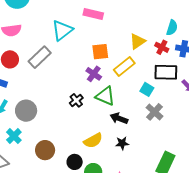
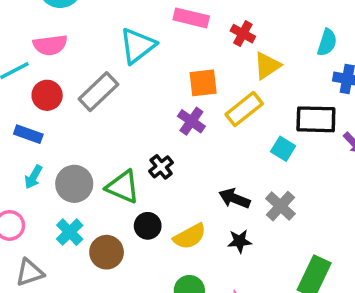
red cross: (162, 47) -> (243, 34), moved
green triangle: (105, 96) -> (123, 187), moved
gray cross: (154, 112) -> (280, 206), moved
cyan cross: (14, 136) -> (70, 232), moved
black circle: (75, 162) -> (148, 226), moved

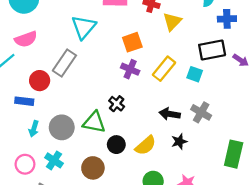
red circle: (47, 95) -> (40, 81), moved
yellow rectangle: (244, 109) -> (164, 69), moved
cyan cross: (70, 232) -> (54, 160), moved

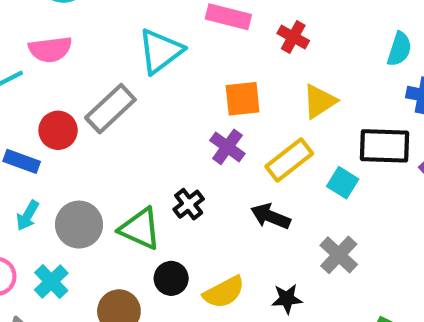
yellow triangle: (172, 22) -> (319, 101), moved
black arrow: (170, 114) -> (270, 216), moved

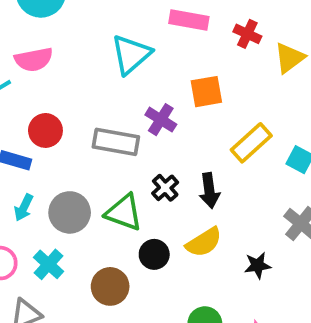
yellow triangle: (319, 101) -> (289, 58), moved
gray rectangle: (110, 109) -> (116, 142), moved, turned 57
purple cross: (227, 147) -> (161, 120), moved
black arrow: (270, 216) -> (209, 191), moved, turned -116
yellow semicircle: (224, 292) -> (204, 242), moved

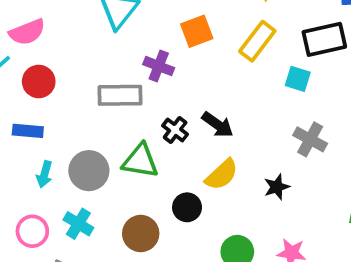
red circle: (45, 130) -> (39, 82), moved
yellow rectangle: (251, 143) -> (257, 41), moved
black arrow: (209, 191) -> (218, 125), turned -36
black circle: (154, 254) -> (187, 207), moved

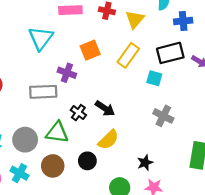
black star: (277, 187) -> (145, 163), moved
brown circle: (141, 234) -> (53, 166), moved

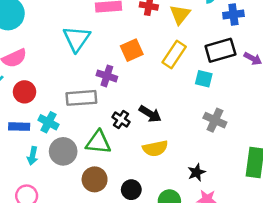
yellow semicircle: (108, 140) -> (155, 148), turned 35
black circle: (87, 161) -> (131, 190), moved
cyan cross: (19, 173) -> (48, 122), moved

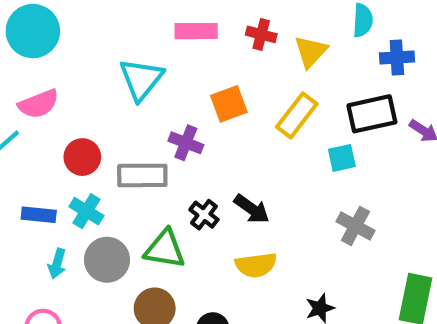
cyan square: (204, 79) -> (342, 158), turned -30
red circle: (24, 92) -> (82, 157), moved

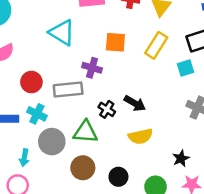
cyan triangle: (141, 79) -> (62, 33), turned -32
orange square: (229, 104) -> (115, 42), turned 30
cyan arrow: (57, 264) -> (24, 158), moved

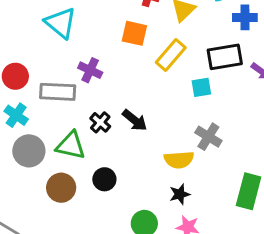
orange square: (115, 42) -> (134, 33), moved
yellow semicircle: (140, 136) -> (179, 160), moved
black circle: (118, 177) -> (104, 179), moved

